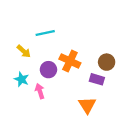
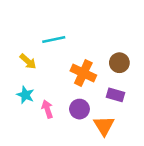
brown circle: (107, 62) -> (119, 63), moved
purple circle: (48, 70) -> (79, 109), moved

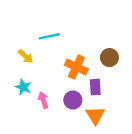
purple rectangle: (116, 95) -> (95, 87), moved, turned 70

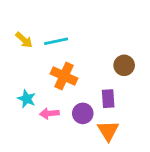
yellow arrow: (26, 56) -> (24, 40), moved
orange cross: (76, 67) -> (64, 76), moved
pink arrow: (43, 100) -> (49, 113), turned -77

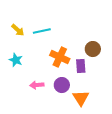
orange cross: (64, 76) -> (60, 57), moved
cyan star: (27, 99) -> (16, 60), moved
purple rectangle: (108, 99) -> (81, 66), moved

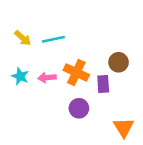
pink arrow: (37, 85) -> (47, 78), moved
orange triangle: (81, 98) -> (124, 127), moved

